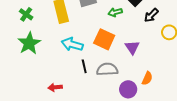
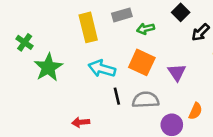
green arrow: (115, 12) -> (146, 29), moved
green cross: (26, 14) -> (25, 42), moved

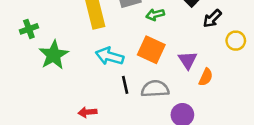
green cross: (25, 42) -> (29, 29), turned 35
orange semicircle: (195, 111) -> (206, 77), moved

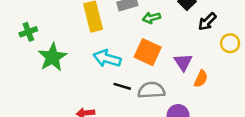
black line: (125, 85) -> (122, 86), turned -60

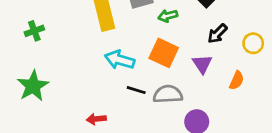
black arrow: (207, 22) -> (217, 34), moved
green star: (52, 57) -> (33, 86), moved
orange semicircle: (201, 79) -> (237, 80), moved

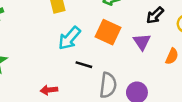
cyan arrow: (120, 60) -> (69, 38), turned -65
gray semicircle: (168, 94) -> (108, 85), moved, turned 100

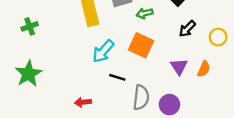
purple triangle: (142, 42) -> (179, 67), moved

